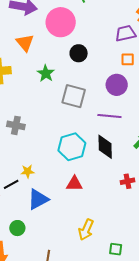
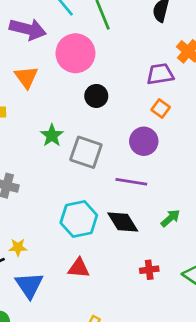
orange square: (128, 59) -> (161, 109), turned 32
green star: (46, 73) -> (52, 135), moved
black diamond: (105, 147) -> (123, 222), turned -35
blue triangle: (38, 199) -> (29, 285), turned -40

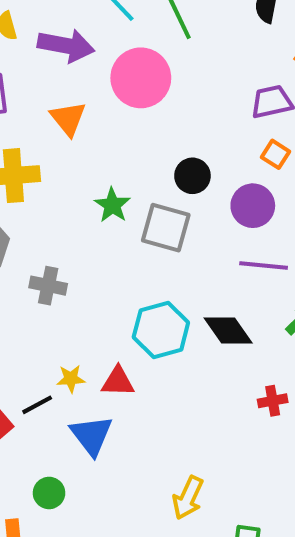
black circle: (96, 96) -> (192, 176), moved
purple line: (131, 182) -> (264, 265), moved
red triangle: (79, 268) -> (118, 382), moved

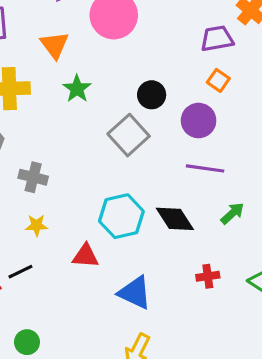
green star: (112, 205) -> (77, 89), moved
gray square: (166, 228) -> (129, 135), turned 30
yellow star: (71, 379) -> (37, 225), moved
blue triangle: (91, 435) -> (135, 293), moved, turned -30

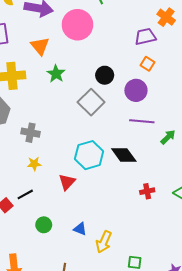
green arrow: (232, 213) -> (168, 137), moved
red triangle: (85, 256) -> (67, 182), turned -48
blue triangle: (135, 293) -> (80, 229), moved, size x0.6
green circle: (27, 342) -> (44, 225), moved

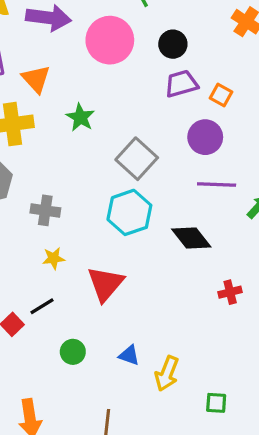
purple trapezoid: (145, 37) -> (181, 84), moved
orange triangle: (40, 46) -> (36, 79), moved
black circle: (105, 75) -> (173, 44), moved
cyan hexagon: (89, 155) -> (129, 212), moved
red triangle: (67, 182) -> (106, 284), size x1.4

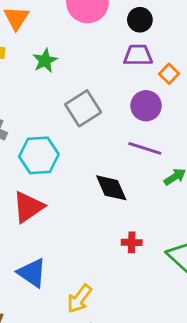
cyan hexagon: (129, 212) -> (39, 155), moved
blue triangle: (129, 355) -> (32, 273), size x1.6
yellow arrow: (167, 374) -> (79, 299), moved

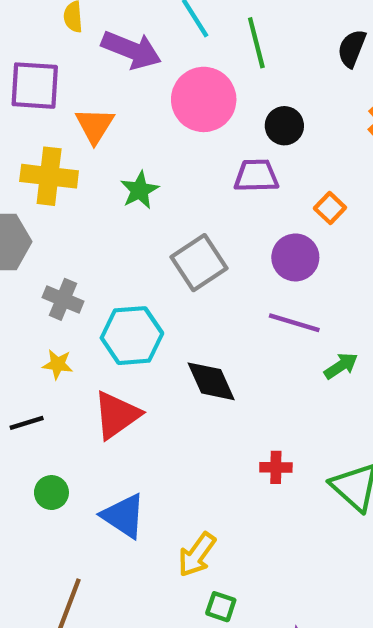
purple trapezoid: (138, 55) -> (256, 176), moved
black diamond: (111, 188) -> (211, 381), moved

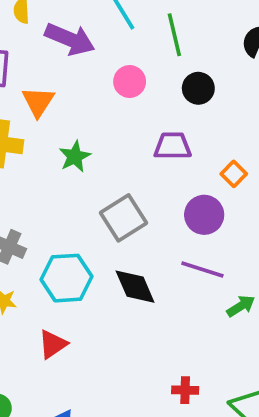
pink circle: (204, 99) -> (130, 82), size x0.6
black circle: (284, 126) -> (198, 88), moved
black diamond: (211, 381) -> (135, 287), moved
red triangle: (117, 415) -> (53, 344), size x0.7

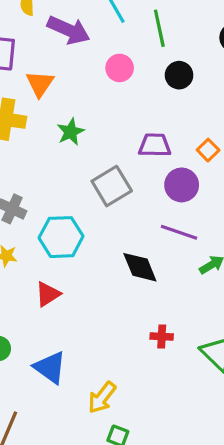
purple trapezoid: (173, 146) -> (155, 145), moved
black diamond: (135, 287) -> (140, 267), moved

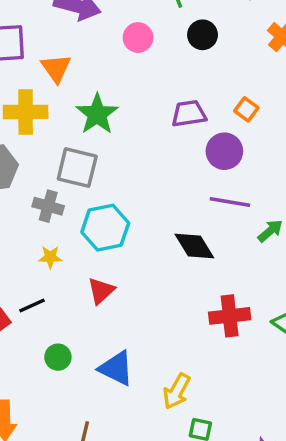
green star: (71, 132) -> (97, 114), size x1.4
gray square: (112, 186) -> (77, 168), moved, turned -36
red cross: (162, 336) -> (230, 316), size x1.6

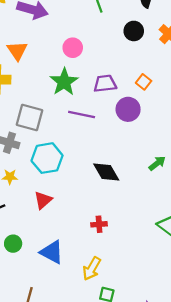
black circle: (203, 35) -> (134, 31), moved
pink circle: (138, 38) -> (73, 48), moved
green star: (97, 114) -> (64, 82), moved
purple line: (230, 202) -> (82, 114), moved
red cross: (230, 316) -> (99, 224), moved, size x0.6

